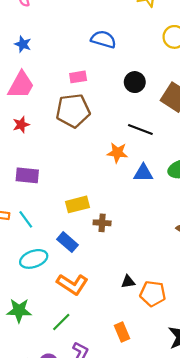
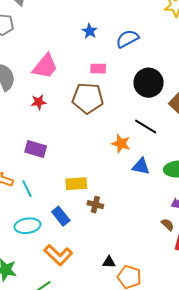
blue semicircle: (103, 39) -> (127, 39), turned -55
blue star: (23, 44) -> (90, 31), moved
black circle: (135, 82) -> (149, 83), size x1.5

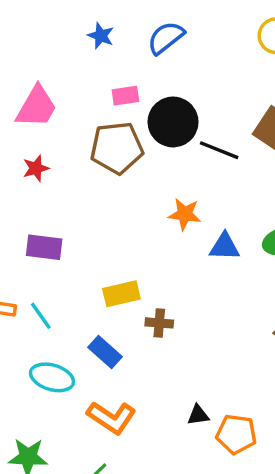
black circle: (149, 83) -> (173, 122), moved
black line: (146, 127) -> (219, 150), moved
cyan ellipse: (27, 226) -> (52, 377), turned 35

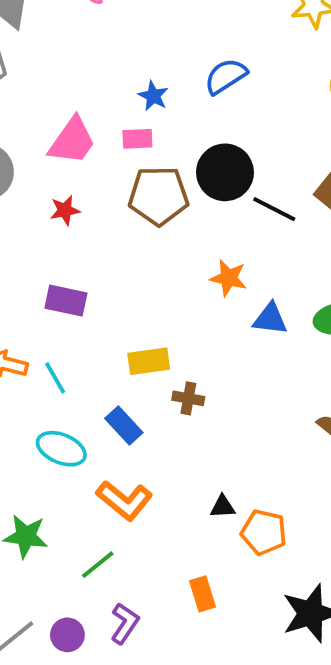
blue star: (101, 36) -> (153, 96), moved
pink rectangle: (125, 96) -> (137, 139), moved

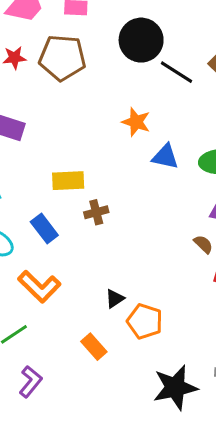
brown pentagon: (159, 196) -> (62, 58), moved
brown cross: (188, 398) -> (96, 212), turned -30
black triangle: (223, 507) -> (115, 299), turned -36
orange rectangle: (202, 594) -> (94, 347), moved, turned -30

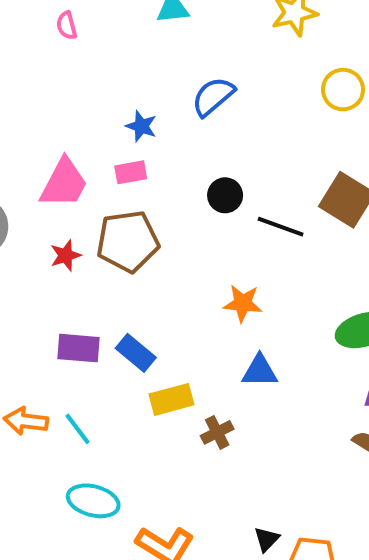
black circle: (141, 40) -> (225, 195), size x0.6
blue triangle: (165, 157) -> (260, 371), moved
blue rectangle: (44, 228) -> (136, 353), moved

